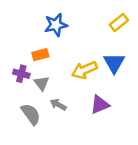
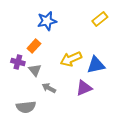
orange rectangle: (40, 55) -> (34, 46), turned -32
blue triangle: (114, 63) -> (96, 65), moved, turned 48
gray semicircle: (31, 114) -> (26, 107), moved, turned 120

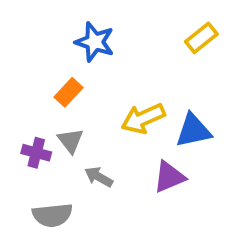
blue star: (47, 21) -> (95, 42), turned 30
purple cross: (18, 62) -> (36, 153), moved

